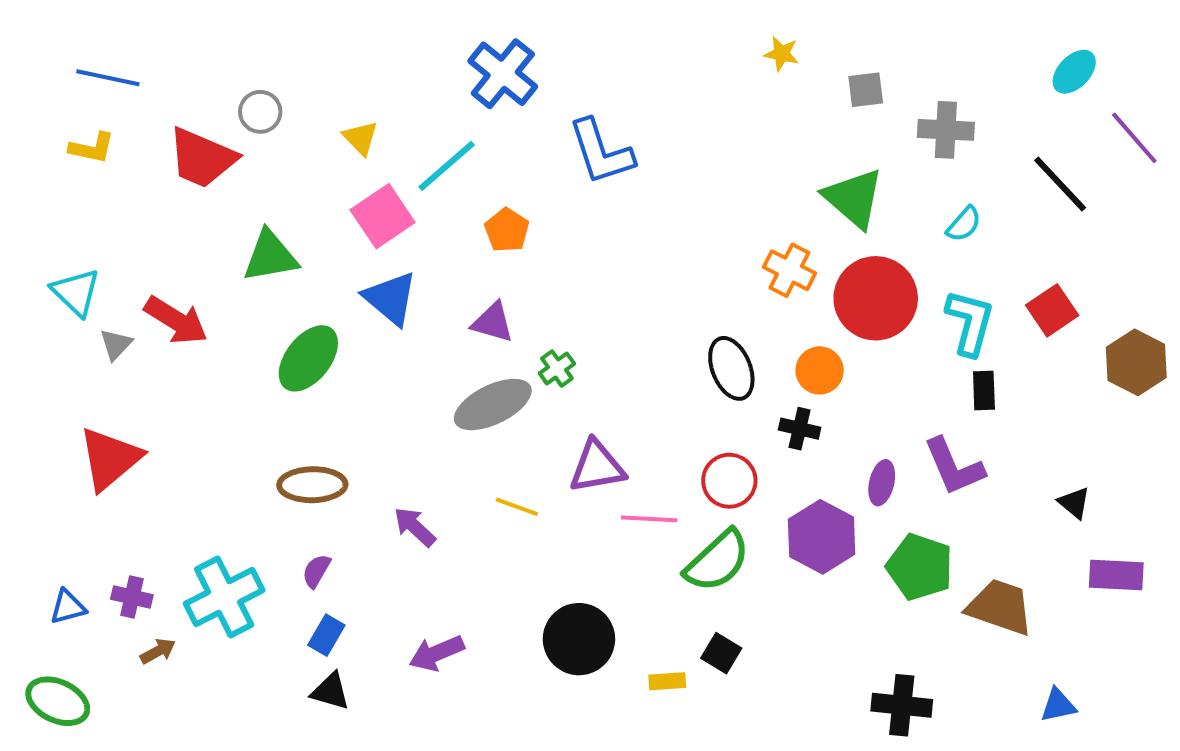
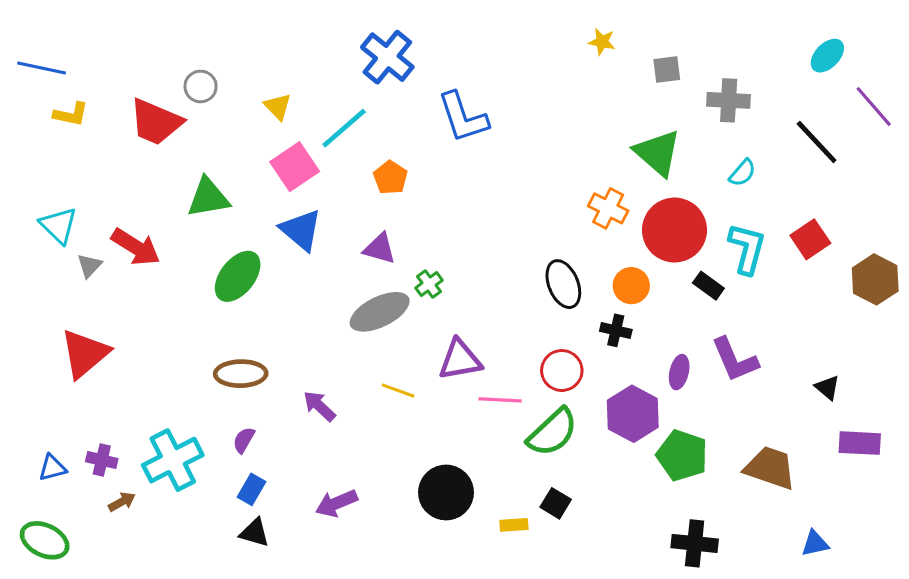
blue line: (108, 78) -> (42, 68), moved
black rectangle: (984, 390) -> (708, 286), moved, turned -52
green pentagon: (920, 567) -> (682, 455), moved

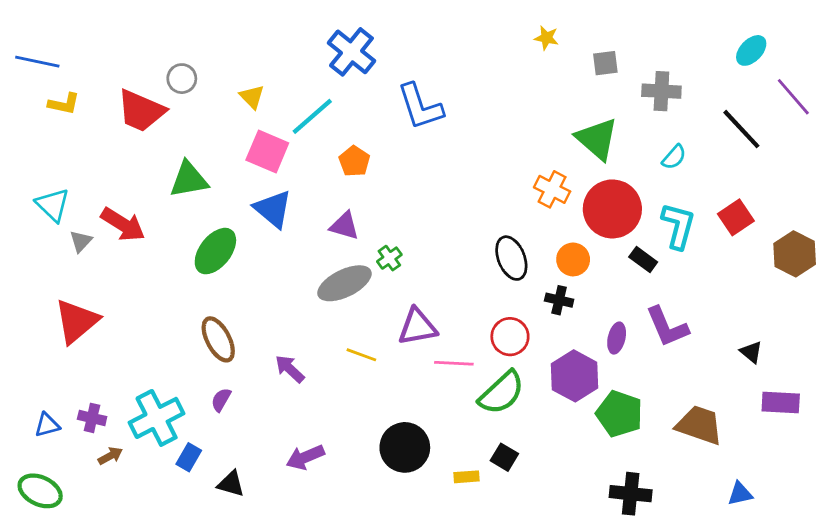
pink square: (295, 167) -> (267, 151), turned -33
brown ellipse: (241, 374) -> (218, 339), turned 63
blue rectangle: (251, 489) -> (189, 457), moved

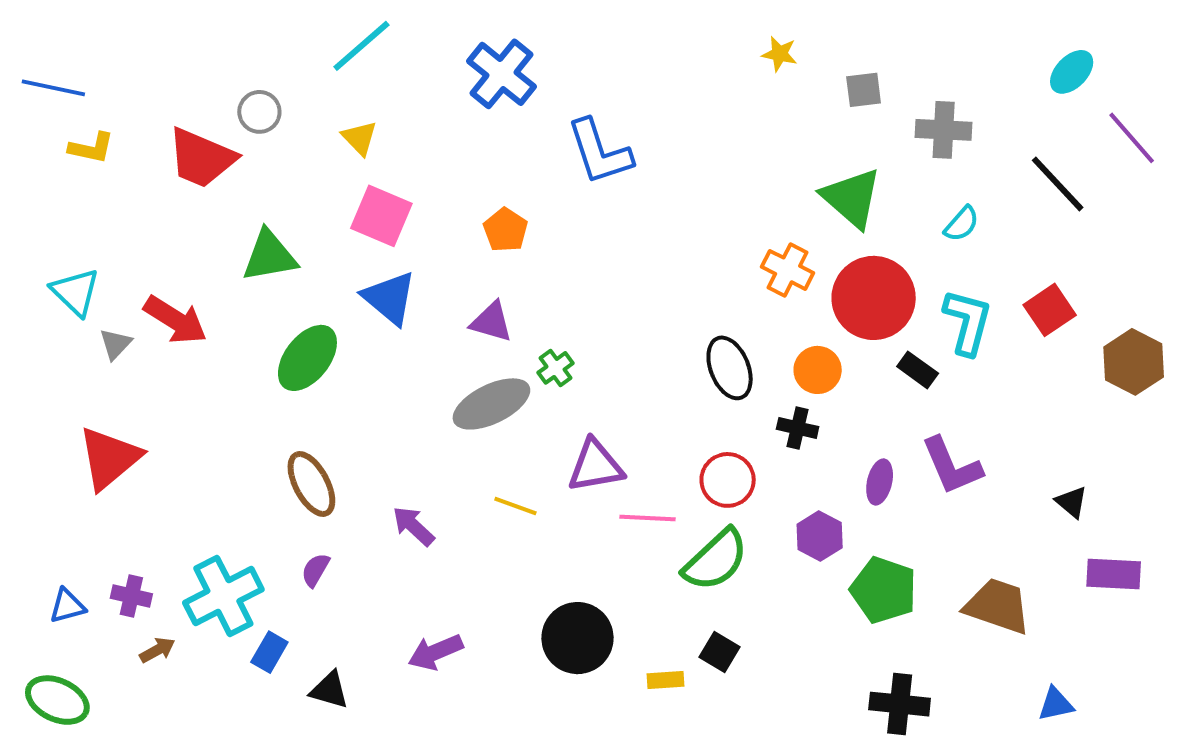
cyan line: (312, 116) -> (361, 46), moved
purple hexagon: (575, 376) -> (820, 536), size x0.7

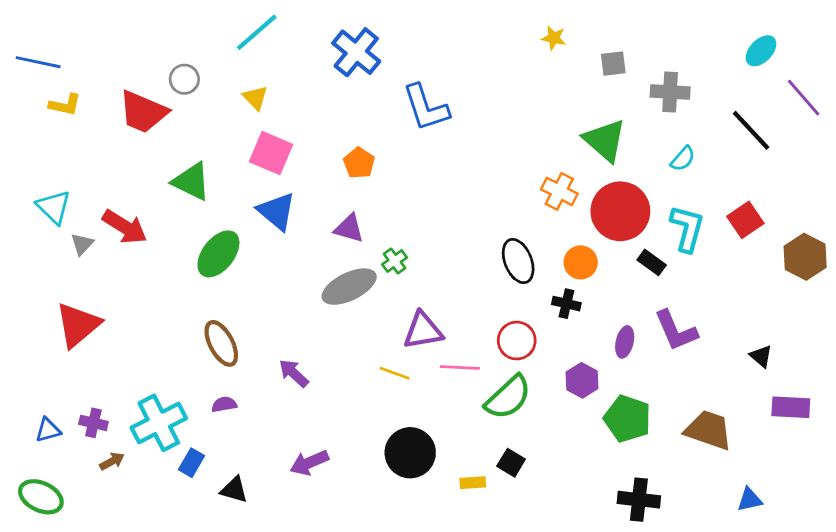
green triangle: (269, 256) -> (191, 181), turned 36
yellow line: (515, 506) -> (395, 373), moved
purple semicircle: (315, 570) -> (224, 404), turned 50

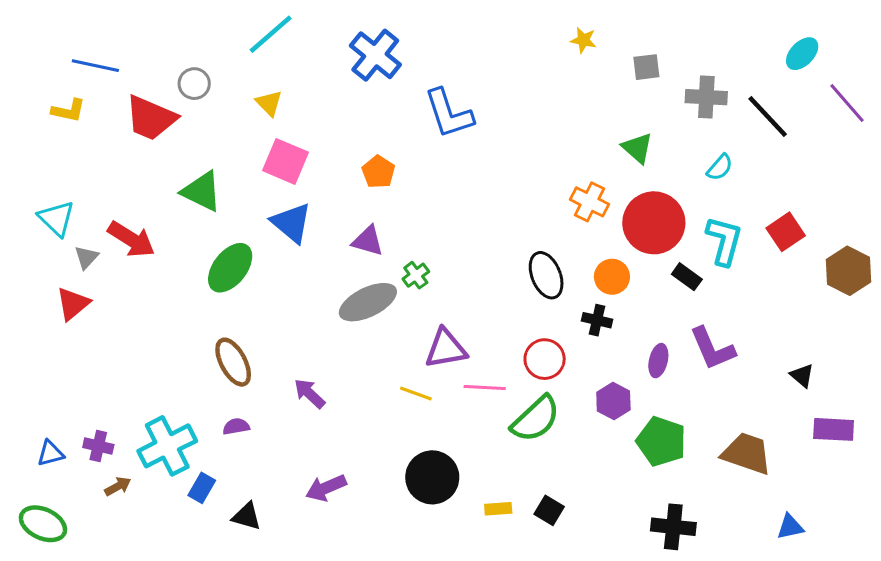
blue line: (38, 62) -> (95, 66), moved
black line: (751, 130) -> (768, 117), moved
green triangle: (605, 140) -> (637, 148), size x0.7
red triangle: (78, 325) -> (73, 304), moved, size x0.7
black square: (511, 463) -> (549, 510), moved

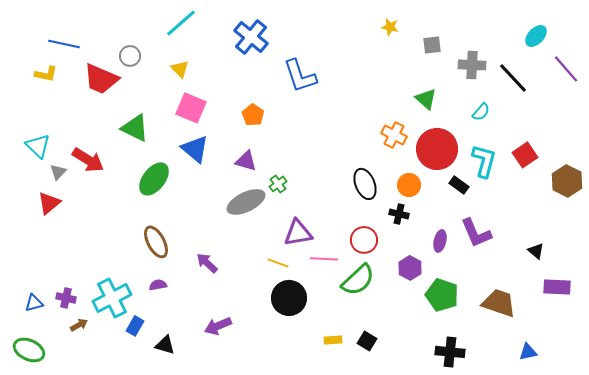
black circle: (432, 477) -> (289, 298), moved

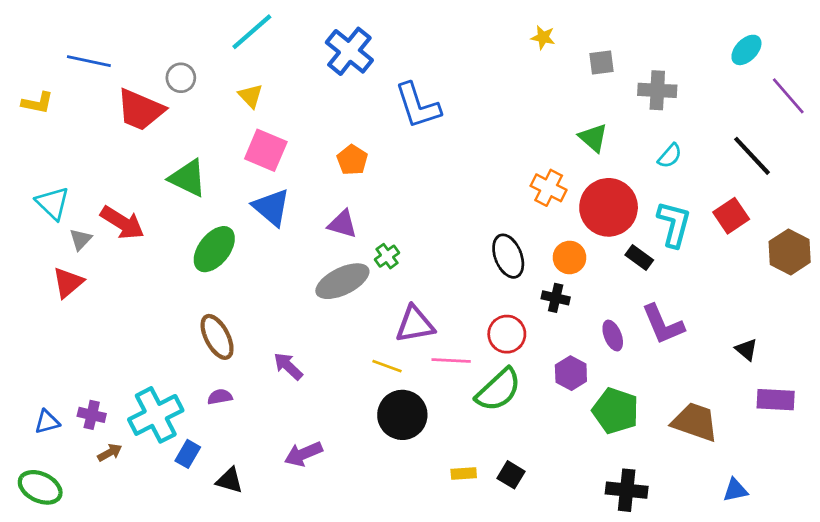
yellow L-shape: (46, 74) -> (37, 103), moved
black line: (513, 78) -> (752, 156), moved
purple ellipse: (440, 241) -> (613, 336), turned -35

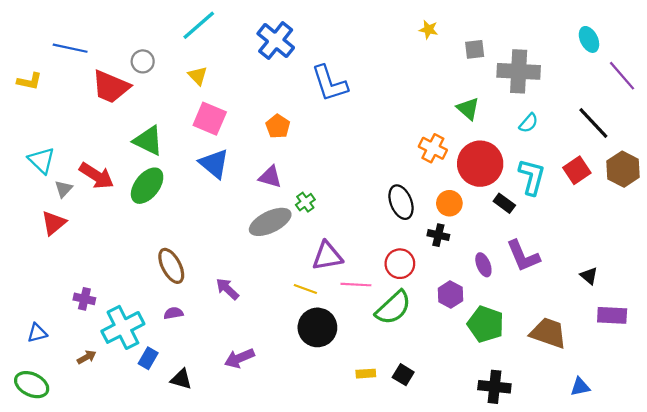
cyan ellipse: (746, 50) -> (589, 39), turned -70
gray cross: (657, 90) -> (519, 71), size x1.4
green ellipse: (214, 249) -> (147, 186), moved
brown hexagon: (790, 252) -> (623, 169), moved
purple cross: (92, 415) -> (84, 299), moved

